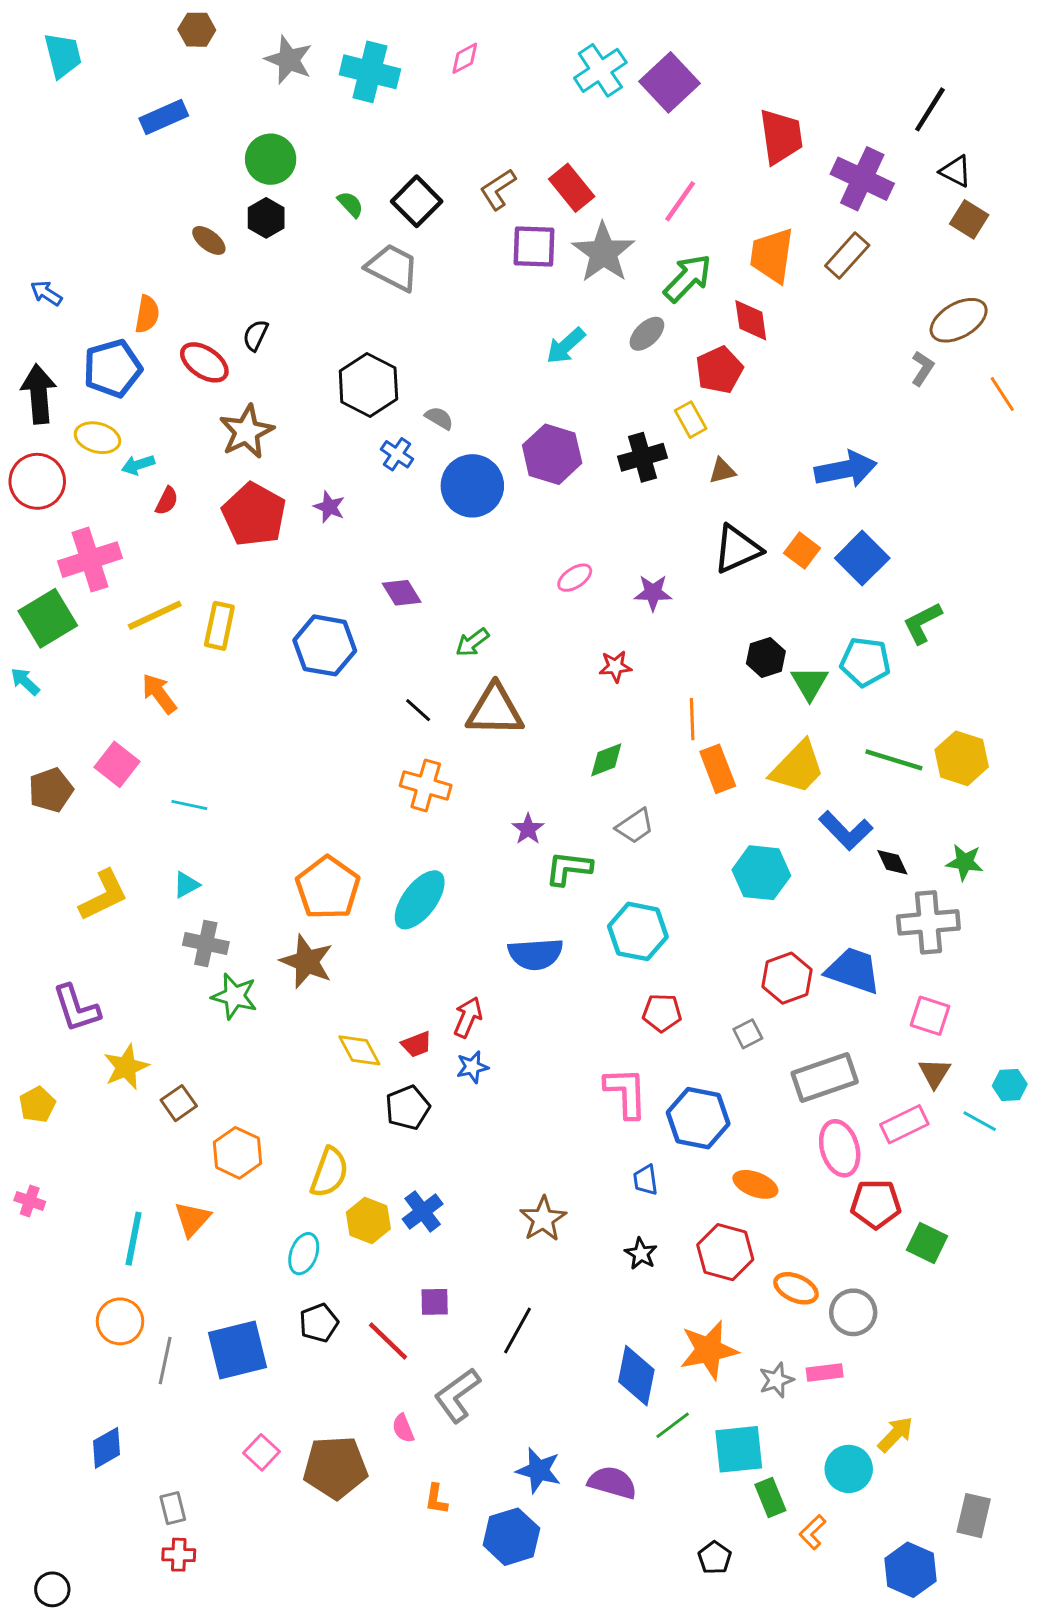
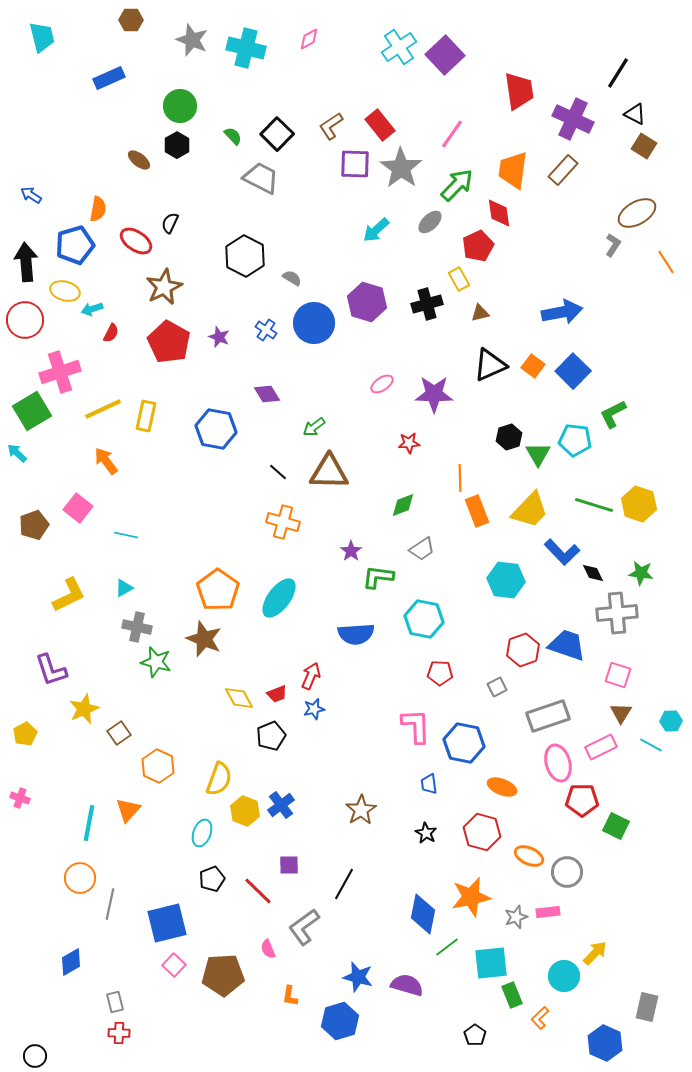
blue cross: (397, 454) -> (266, 330), moved
purple star: (653, 593) -> (434, 394), size x1.5
blue square: (237, 1350) -> (167, 923), moved

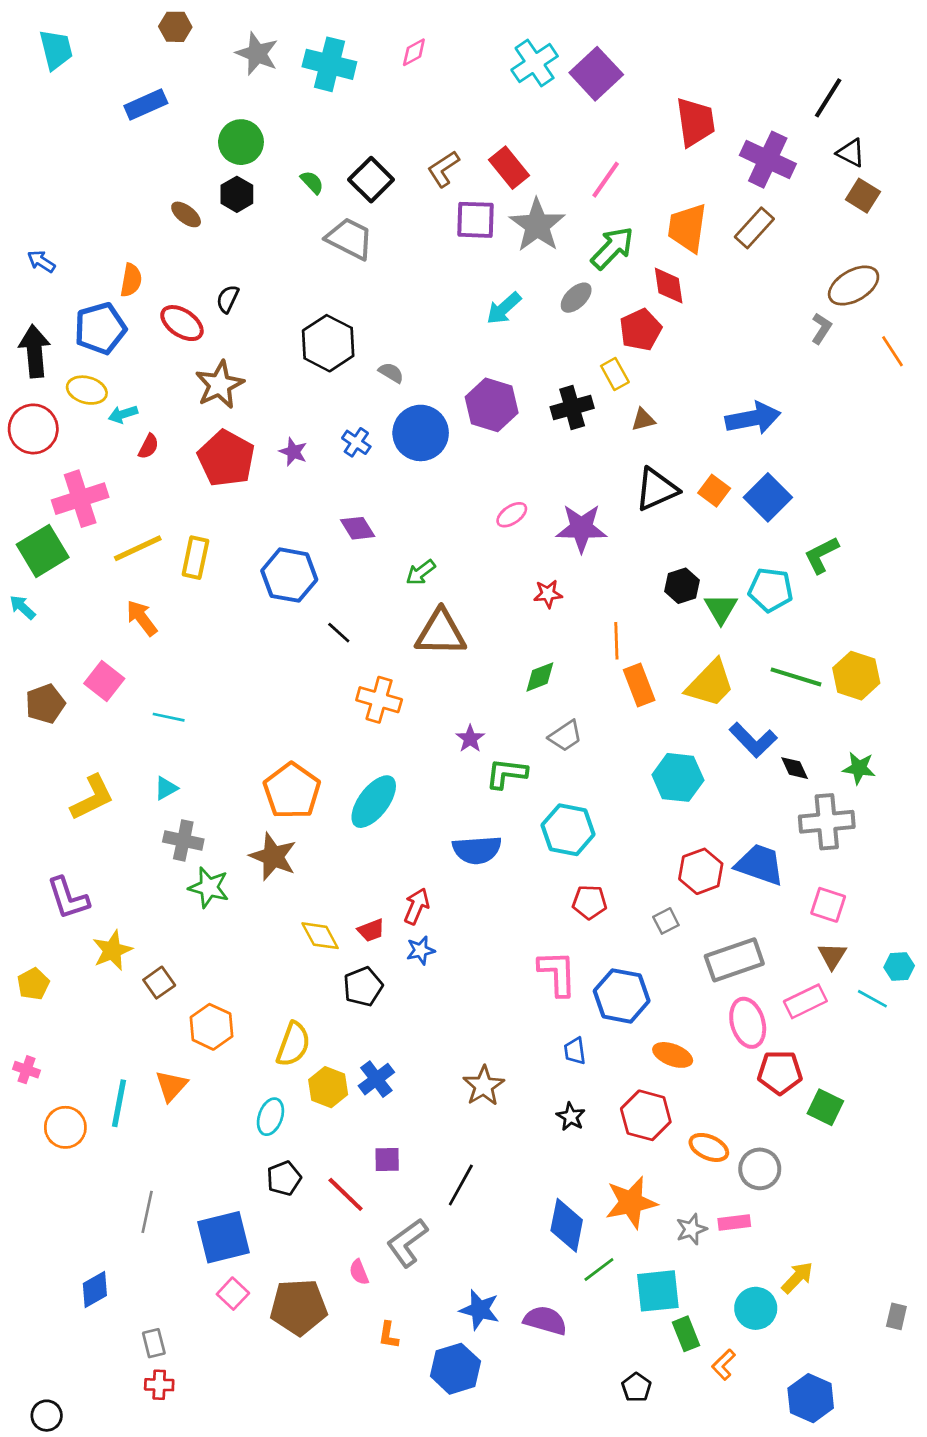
black line: (278, 472) -> (339, 633), moved
orange circle: (80, 878) -> (65, 1127), moved
gray rectangle: (647, 1007) -> (896, 1316), moved, size x0.7

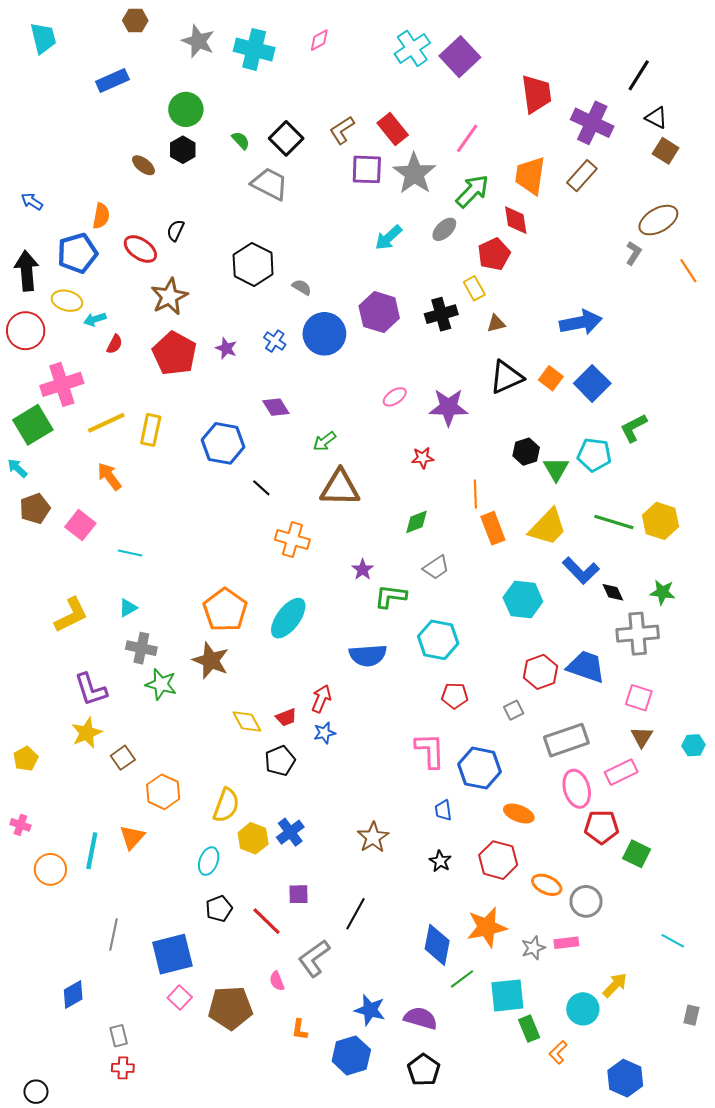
brown pentagon: (45, 704) -> (35, 509), moved
purple L-shape: (68, 898) -> (91, 689), moved
cyan line: (872, 999) -> (673, 941), moved
black pentagon: (636, 1387) -> (424, 1070), moved, size x1.4

